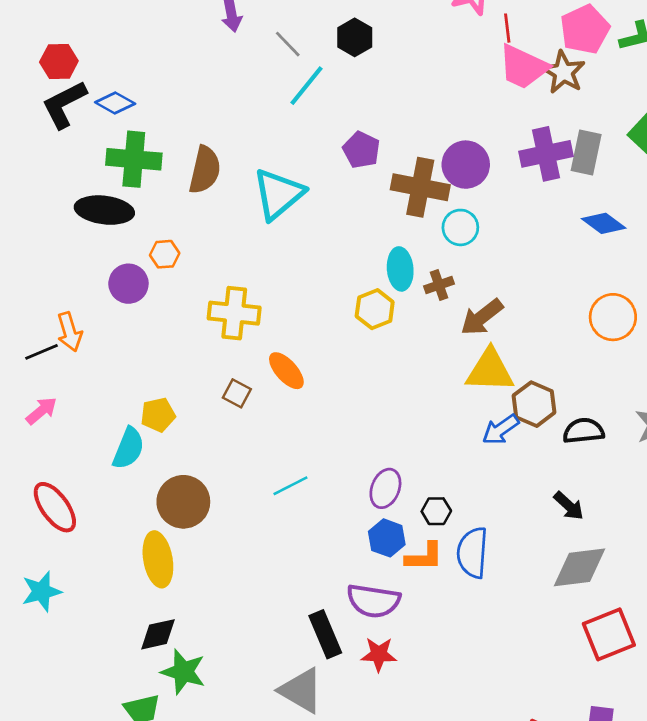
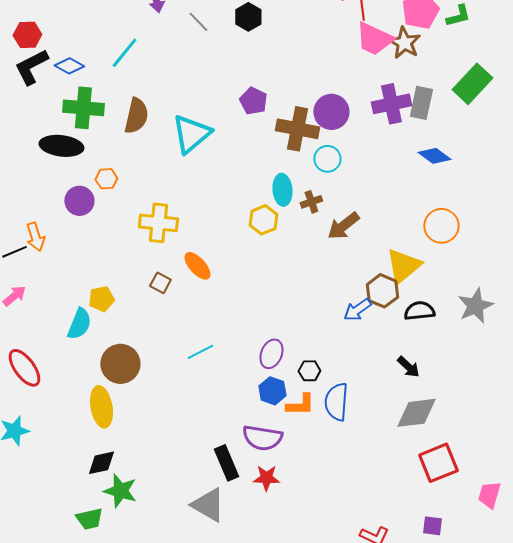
cyan line: (306, 86) -> (124, 53), moved
yellow triangle: (490, 371) -> (403, 266), moved, turned -42

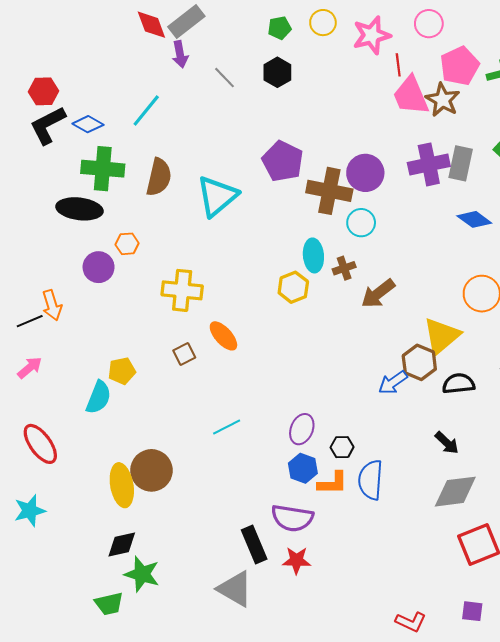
pink trapezoid: (374, 39) -> (411, 96), turned 42
purple pentagon: (253, 101) -> (283, 161), size x1.4
brown square: (160, 283) -> (184, 354), turned 35
brown circle: (120, 364) -> (151, 470), moved

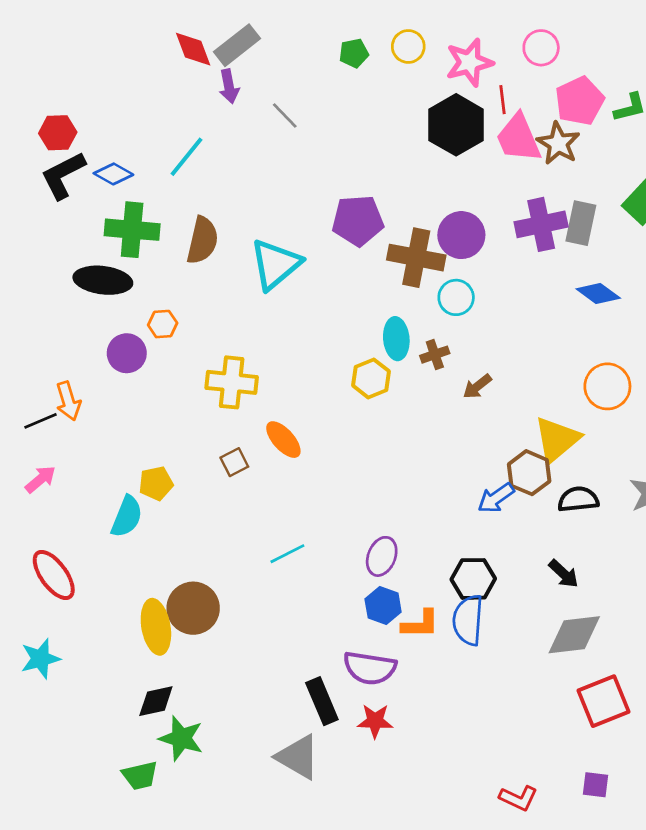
black hexagon: (277, 72) -> (456, 125), moved, size x1.6
purple pentagon: (283, 161) -> (358, 220), turned -30
brown arrow: (378, 294) -> (477, 386), size x0.7
black hexagon: (342, 447) -> (473, 579), moved, size x1.5

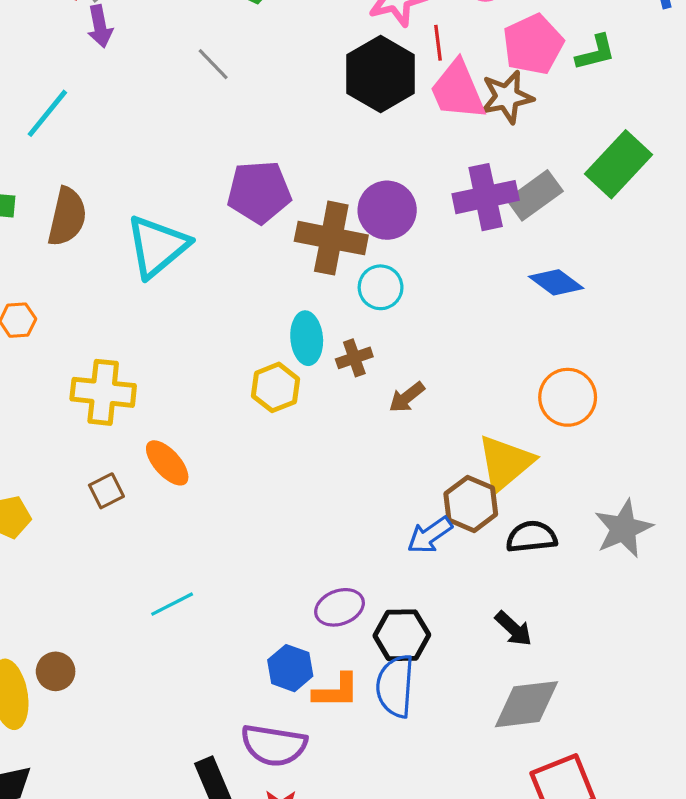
gray line: (285, 116) -> (213, 64), moved
brown star: (558, 143) -> (507, 97), turned 30
gray rectangle: (581, 223) -> (535, 195), turned 42
purple ellipse: (382, 556) -> (340, 607), moved, turned 48
brown circle: (193, 608) -> (56, 671), size x0.6

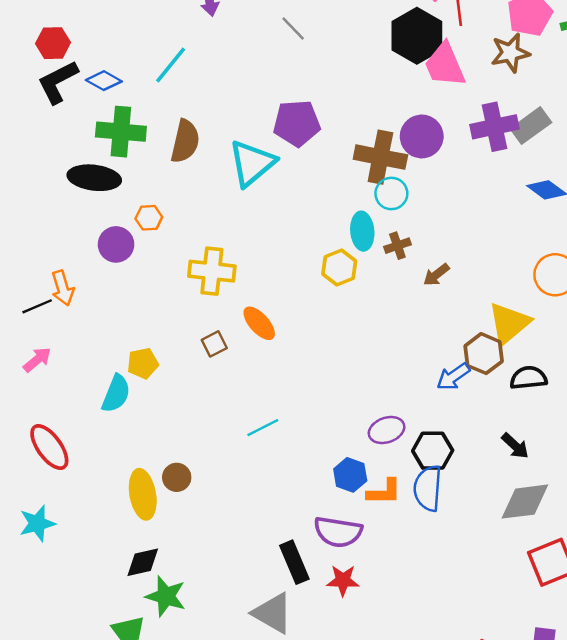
pink trapezoid: (458, 90) -> (445, 65), moved
purple pentagon: (259, 192) -> (297, 123), moved
cyan circle: (381, 287) -> (391, 193), moved

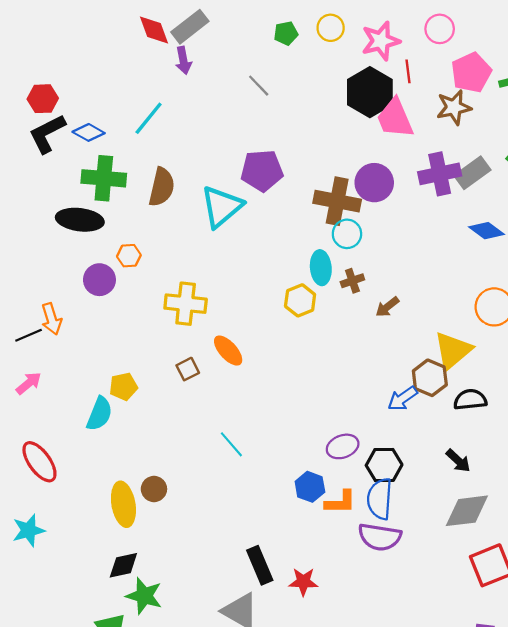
cyan line: (263, 428) -> (231, 444), turned 76
purple semicircle: (338, 532) -> (380, 537), moved

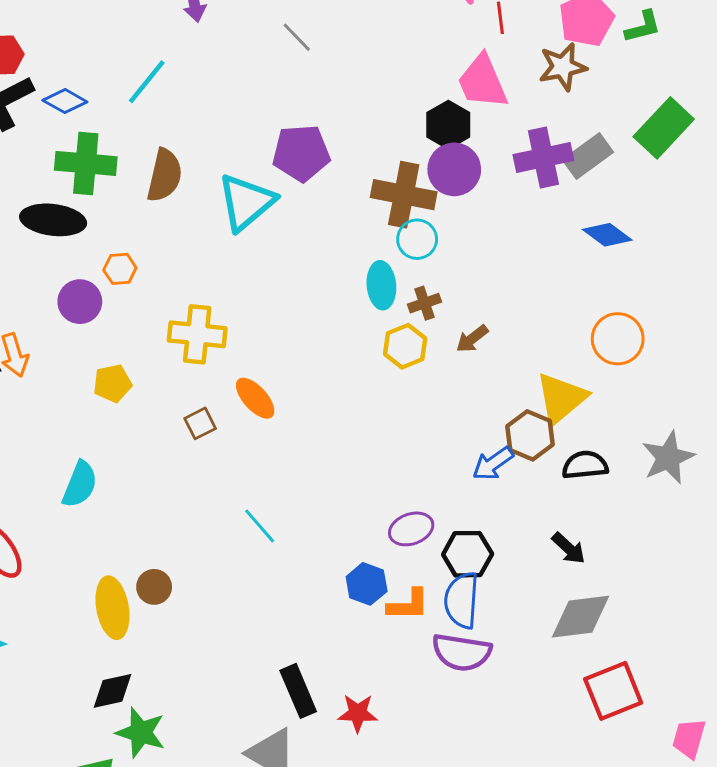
black hexagon: (370, 92) -> (448, 125), moved, size x0.7
yellow hexagon: (300, 300) -> (405, 346), moved
yellow pentagon: (123, 387) -> (112, 383), moved

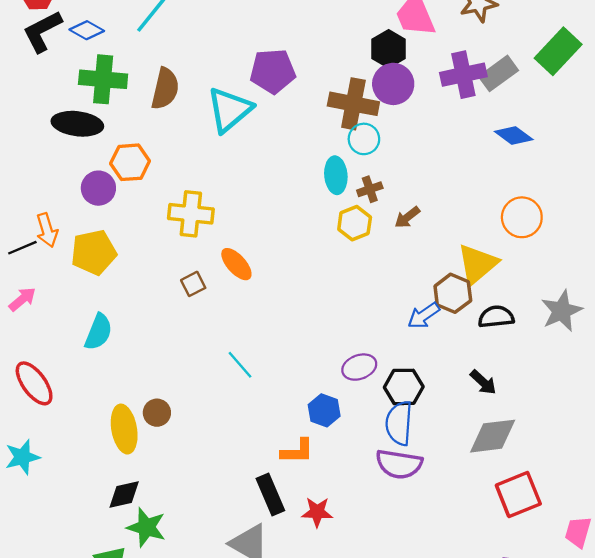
orange hexagon: (120, 269) -> (130, 162), size x1.5
yellow pentagon: (112, 383) -> (94, 252), moved, size x1.5
orange L-shape: (408, 605) -> (297, 451), moved

